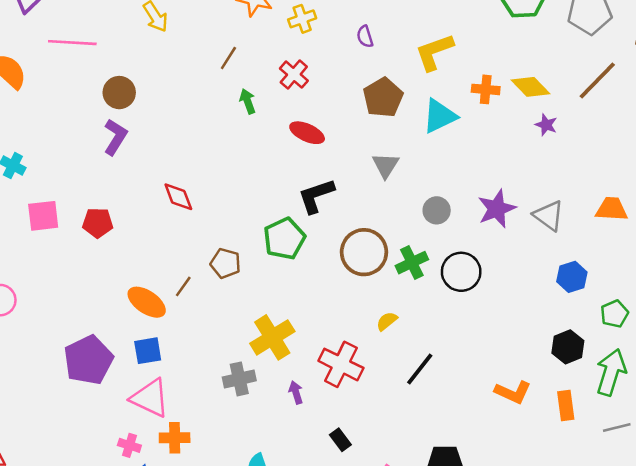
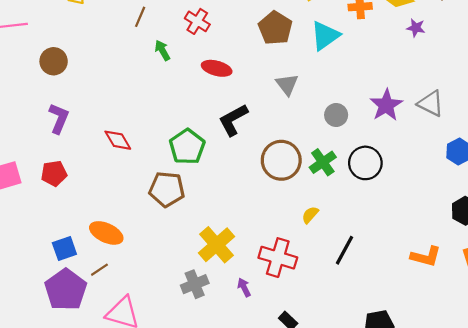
purple L-shape: (115, 137) -> (59, 118), moved
green pentagon: (284, 239) -> (187, 147), moved
brown pentagon: (225, 263) -> (167, 189), size x1.4
brown line: (183, 286) -> (99, 270), moved, turned 30
blue square: (148, 351) -> (64, 248), moved

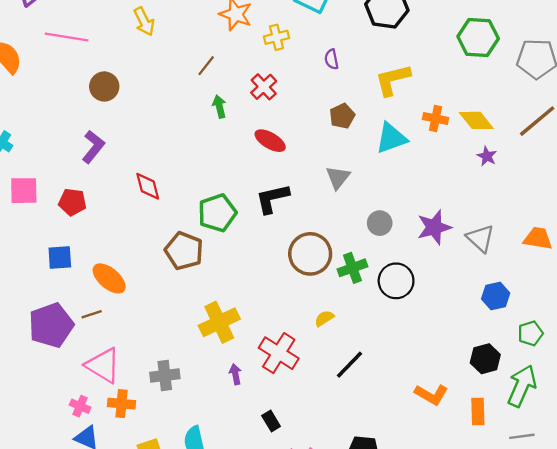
brown pentagon: (275, 28) -> (342, 116), size x0.7
blue square: (64, 248) -> (60, 257), moved
gray cross: (195, 284) -> (165, 375), moved

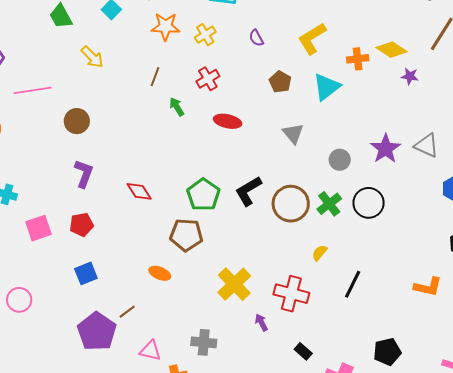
red cross: (264, 87) -> (208, 79), turned 30
black L-shape: (272, 198) -> (248, 191), moved
orange ellipse: (109, 278) -> (160, 273), moved, size x0.7
pink triangle: (103, 365) -> (150, 351), size x0.7
gray cross: (165, 375) -> (204, 342), turned 30

